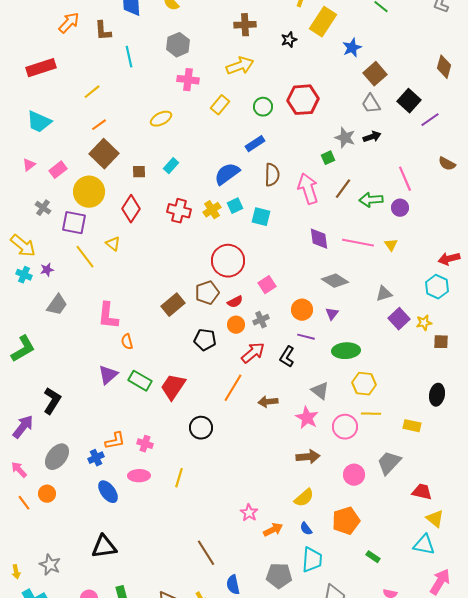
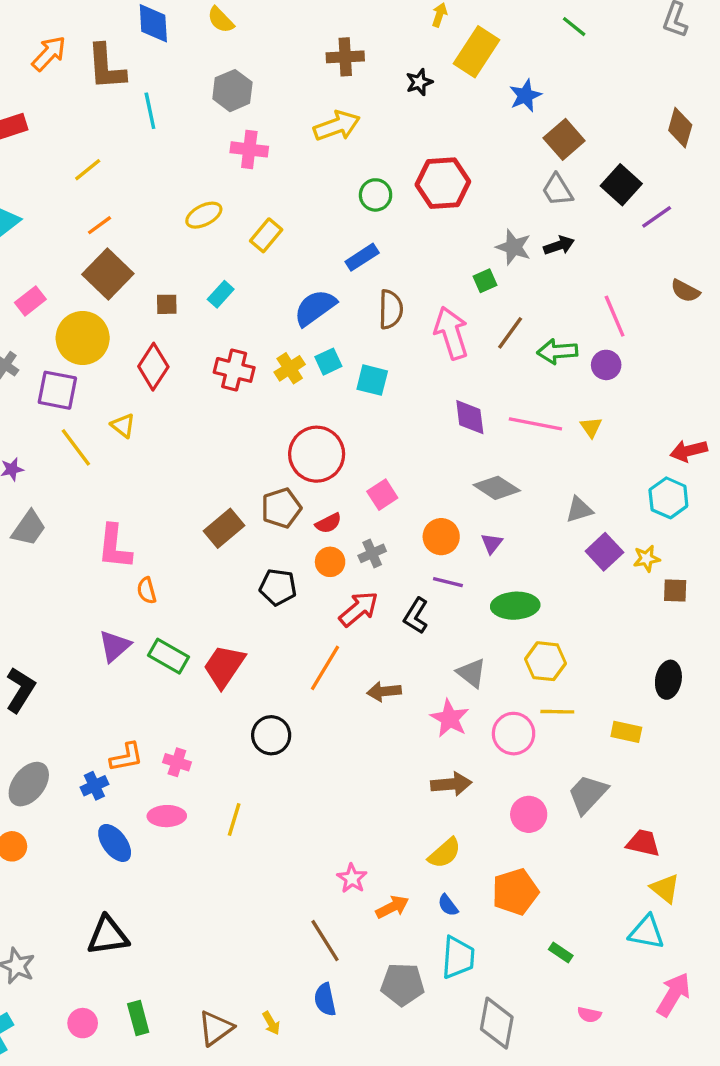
brown L-shape: (103, 31) -> (106, 67), size x1.4
yellow rectangle: (220, 105) -> (266, 235), moved
brown line: (206, 553) -> (325, 941), moved

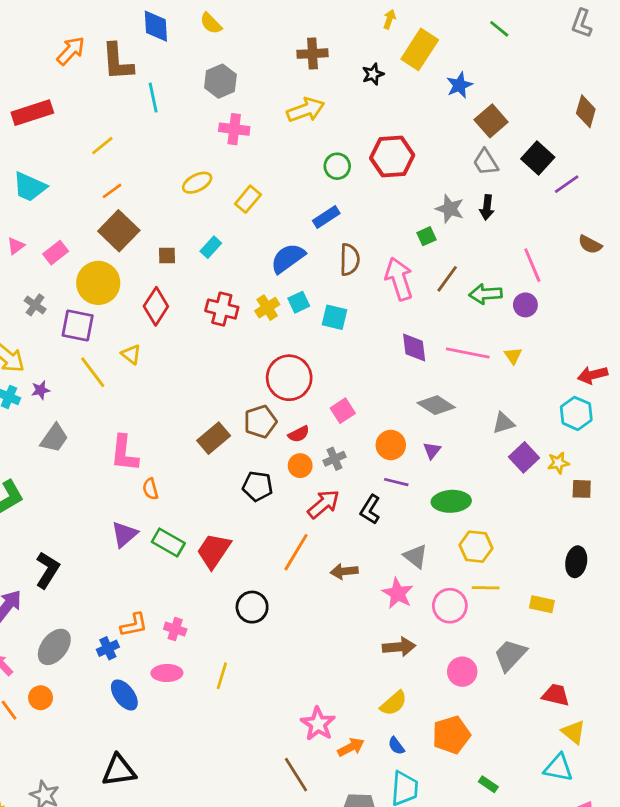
black arrow: (559, 245) -> (487, 207), turned 115
pink star: (352, 878) -> (318, 724), size x1.4

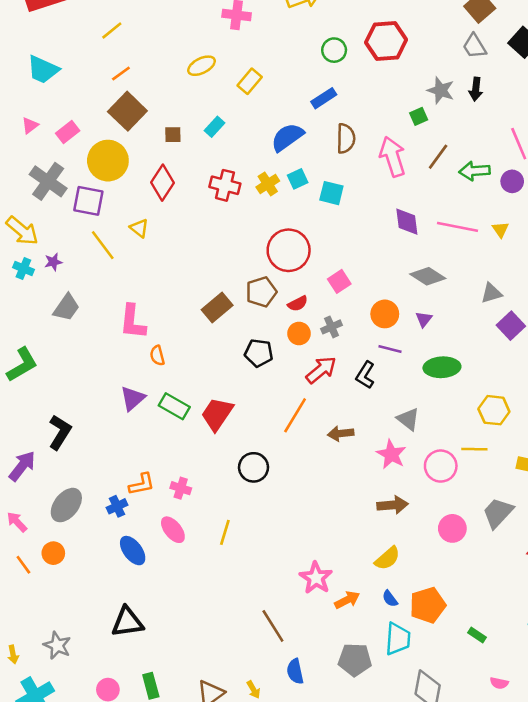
gray cross: (35, 305) -> (48, 181), size x1.8
yellow hexagon: (476, 547) -> (494, 410), moved
pink ellipse: (167, 673) -> (173, 530), turned 52
orange pentagon: (451, 735) -> (428, 605), moved
brown line: (296, 775) -> (273, 626), moved

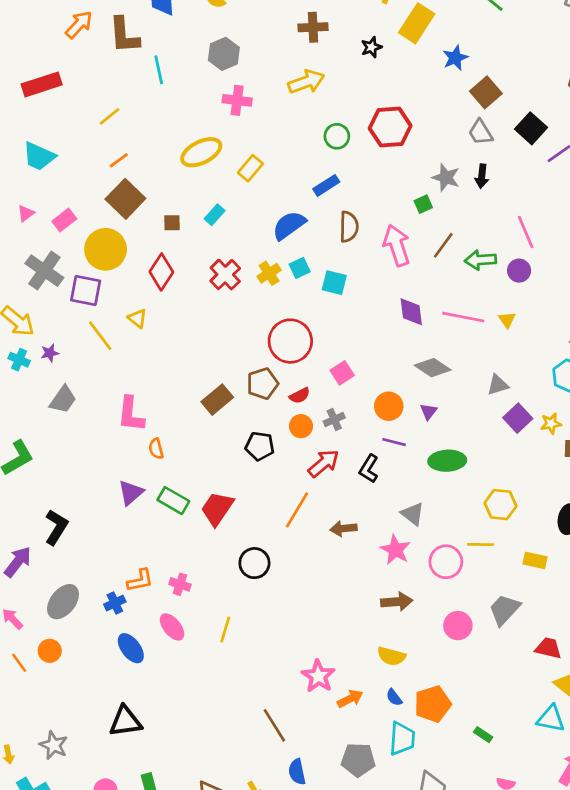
yellow ellipse: (202, 66) -> (201, 152), size x1.4
red cross: (225, 185) -> (225, 275), turned 32
yellow semicircle: (387, 558) -> (391, 656), turned 56

